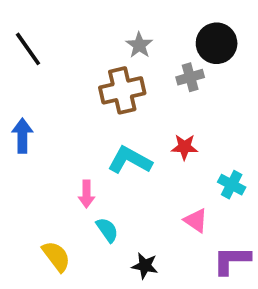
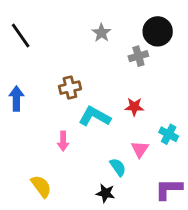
brown cross: (122, 90) -> (70, 88), moved, size x0.7
pink triangle: (196, 220) -> (140, 149), moved, turned 30
cyan semicircle: (107, 230) -> (118, 167), moved

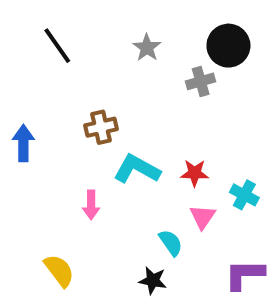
black line: (21, 36) -> (57, 46), moved
red star: (134, 107) -> (195, 173), moved

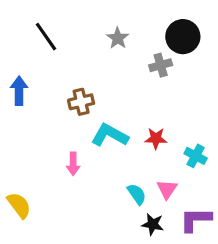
blue arrow: (23, 143) -> (19, 91), moved
pink triangle: (203, 217) -> (167, 189), moved
yellow semicircle: (59, 271) -> (19, 205), moved
black star: (153, 281) -> (153, 224), moved

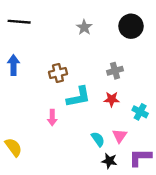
black line: (46, 37) -> (19, 22), moved, turned -50
gray cross: (161, 65) -> (115, 71), moved
cyan L-shape: (110, 135) -> (78, 97), turned 140

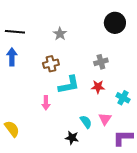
black line: (19, 22) -> (15, 32), moved
gray star: (84, 27) -> (60, 34), moved
black star: (109, 161) -> (72, 138), moved

